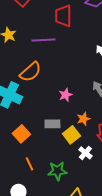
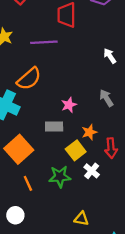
gray rectangle: (52, 124) -> (54, 126), moved
orange square: (21, 134) -> (19, 149), size x1.4
green star: (57, 171) -> (60, 177), moved

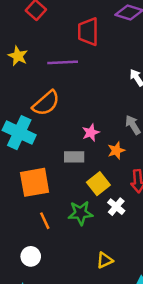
orange star: (89, 132) -> (116, 150), moved
orange square: (19, 149) -> (35, 182), turned 32
yellow triangle: (81, 219) -> (105, 260), turned -35

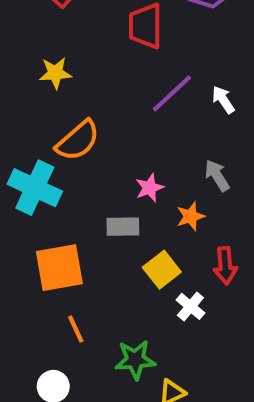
yellow star: (18, 56) -> (55, 73), moved, turned -30
purple line: (63, 62) -> (172, 93), moved, turned -40
green star: (81, 213) -> (135, 360), moved

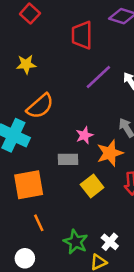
orange star: (190, 216) -> (110, 153), size x1.5
white cross: (190, 306) -> (110, 242), moved
green star: (135, 360) -> (76, 242), turned 30

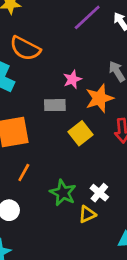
orange semicircle: (40, 106) -> (25, 48), turned 68
orange line: (39, 223) -> (24, 172), turned 54

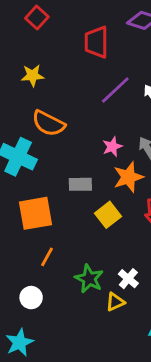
pink star: (72, 79) -> (112, 147), moved

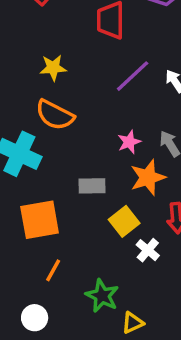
yellow star: (33, 75) -> (53, 68), moved
white cross: (128, 279) -> (148, 250), moved

